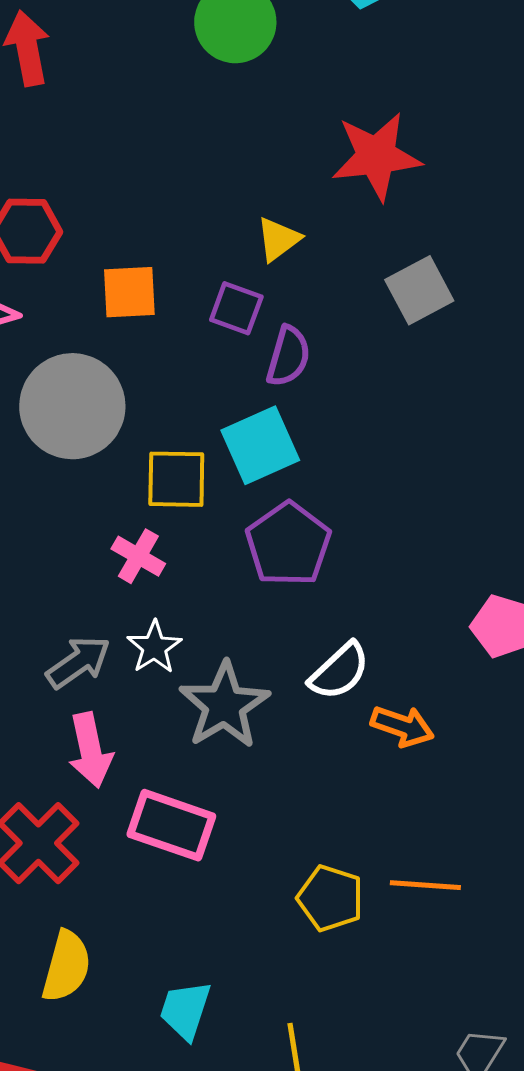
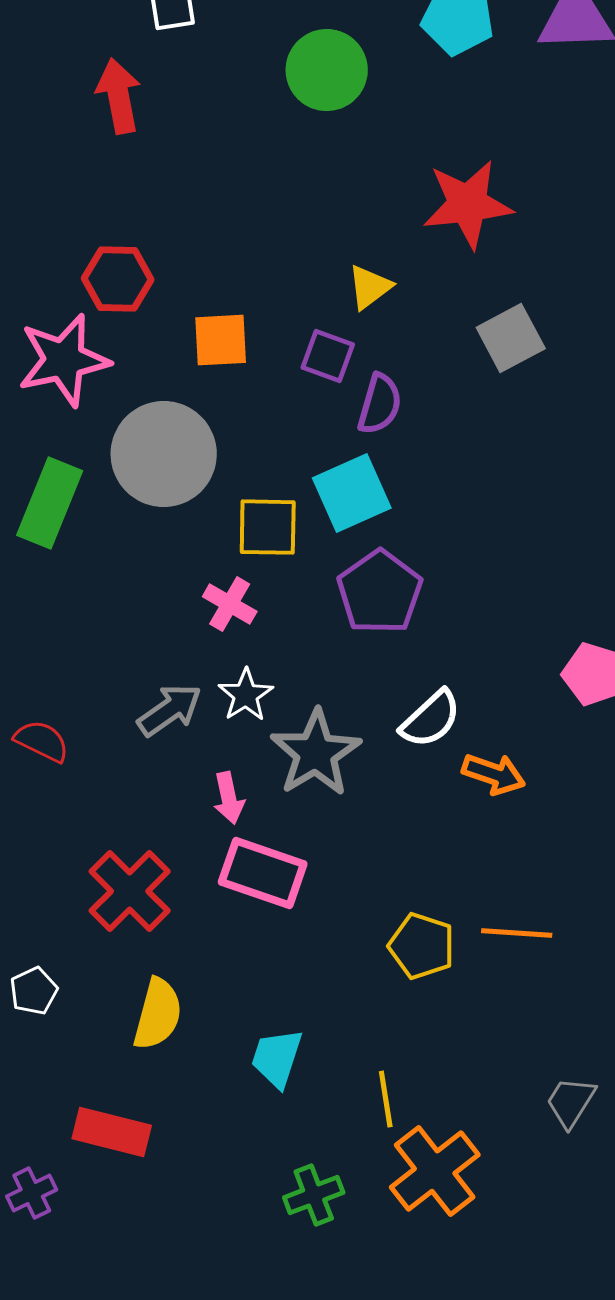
pink arrow: (90, 750) -> (229, 798), moved, size x0.7

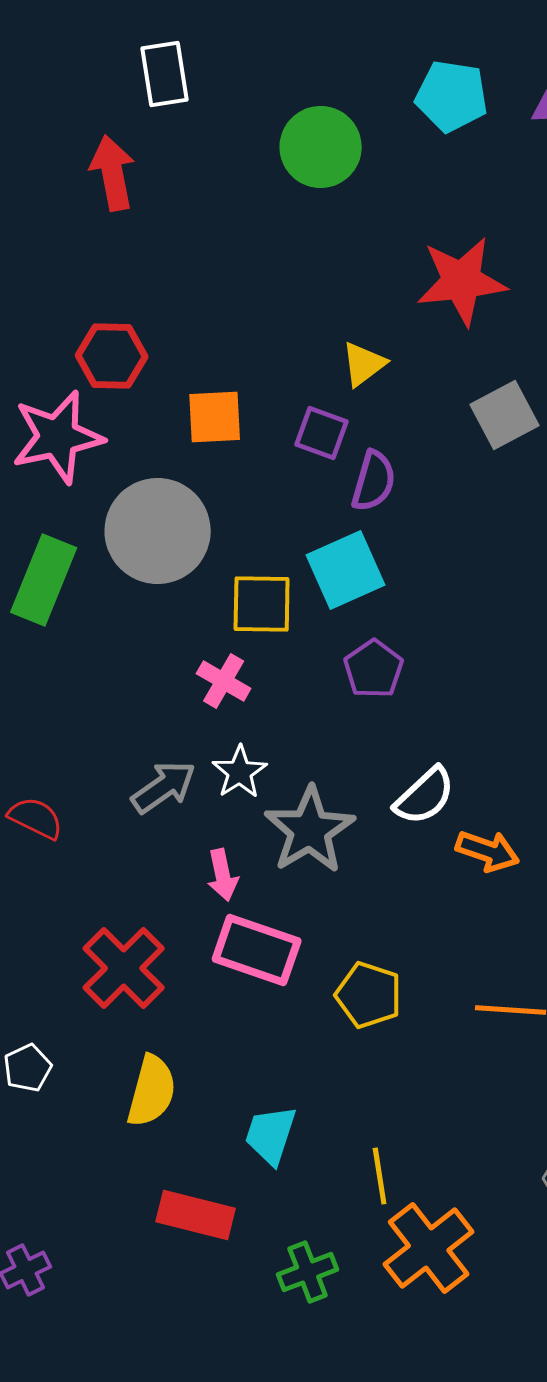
purple pentagon: (380, 592) -> (374, 669), size x0.7
yellow pentagon: (422, 946) -> (369, 995), moved
red rectangle: (112, 1132) -> (196, 1215), moved

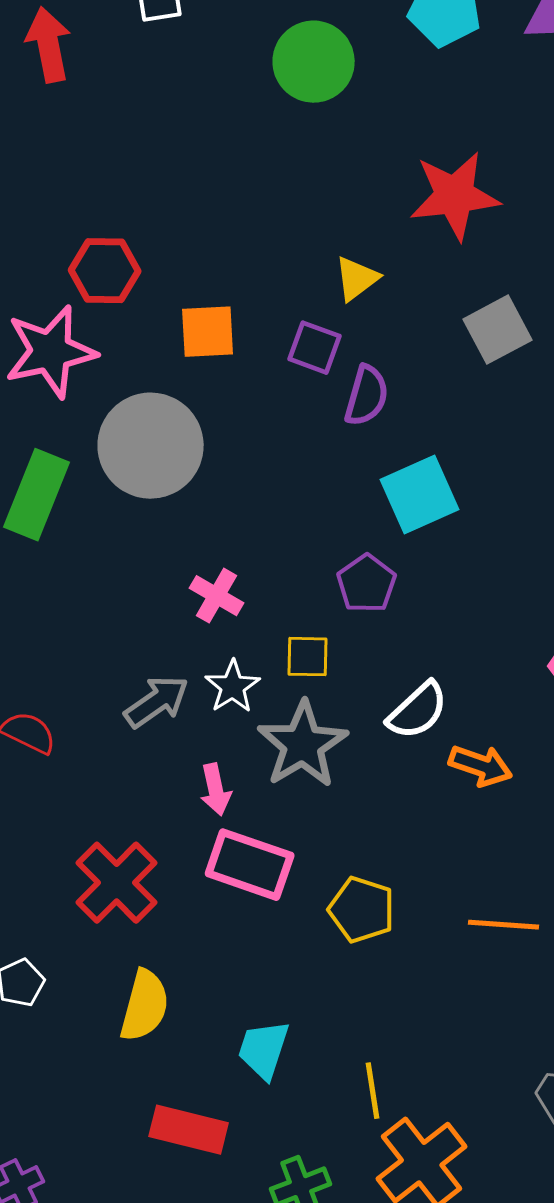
red arrow: (113, 173) -> (49, 45), moved
cyan square: (346, 570) -> (420, 495), moved
yellow square: (262, 604) -> (308, 657), moved, size x0.7

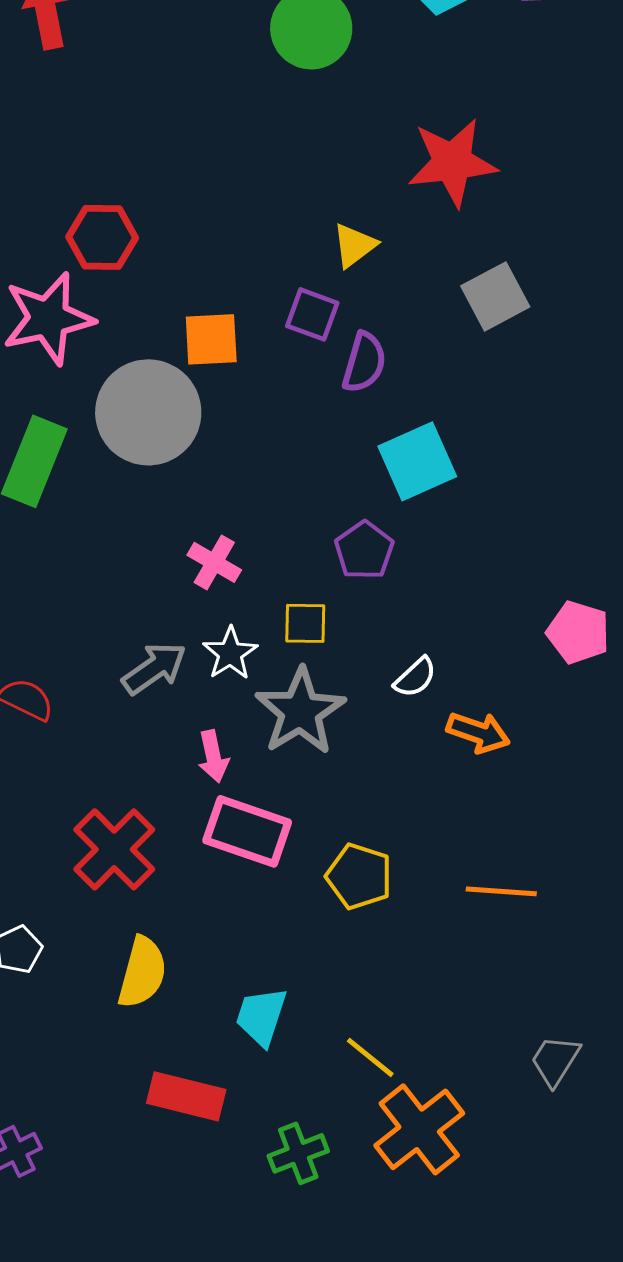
orange square: (208, 332) -> (211, 339), moved
white semicircle: (418, 711) -> (415, 677), size x0.7
yellow line: (373, 1091) -> (370, 1057), turned -42

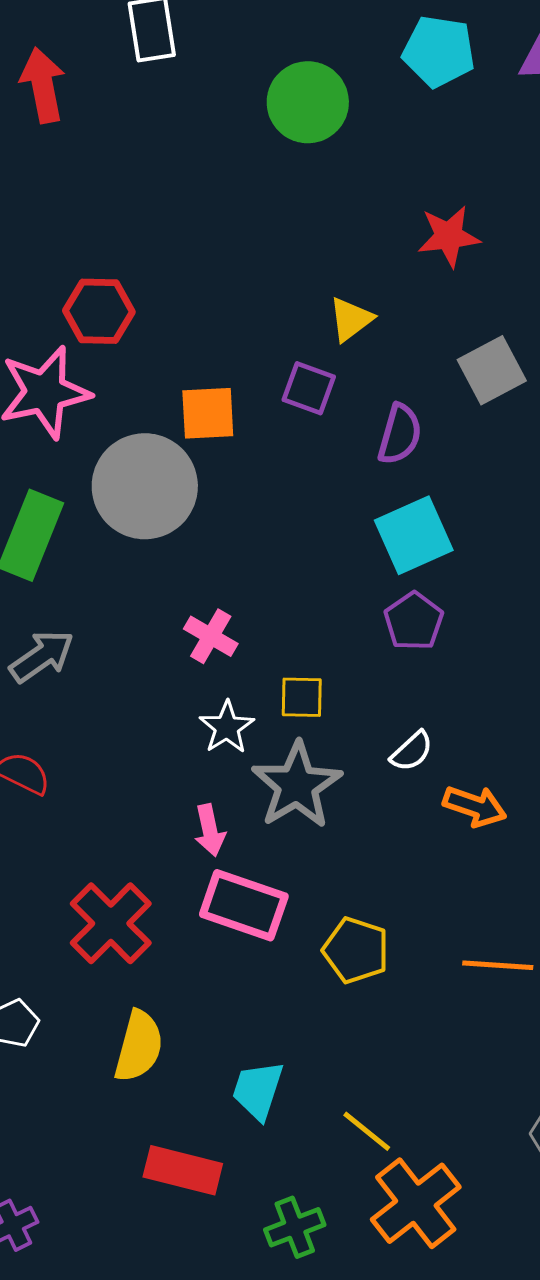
red star: (452, 162) -> (449, 236), size x0.7
purple semicircle: (364, 362) -> (400, 434), moved
purple pentagon: (364, 550) -> (414, 621), moved
gray arrow: (154, 668) -> (42, 656), moved

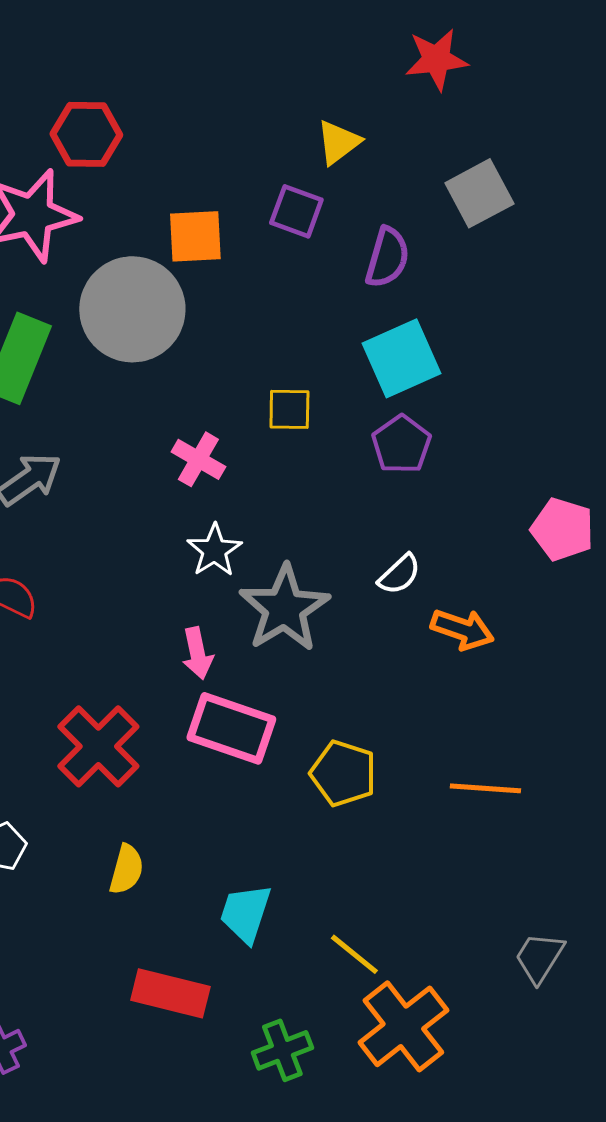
yellow square: (302, 697) -> (289, 409), moved
yellow semicircle: (139, 1046) -> (126, 869), size x0.7

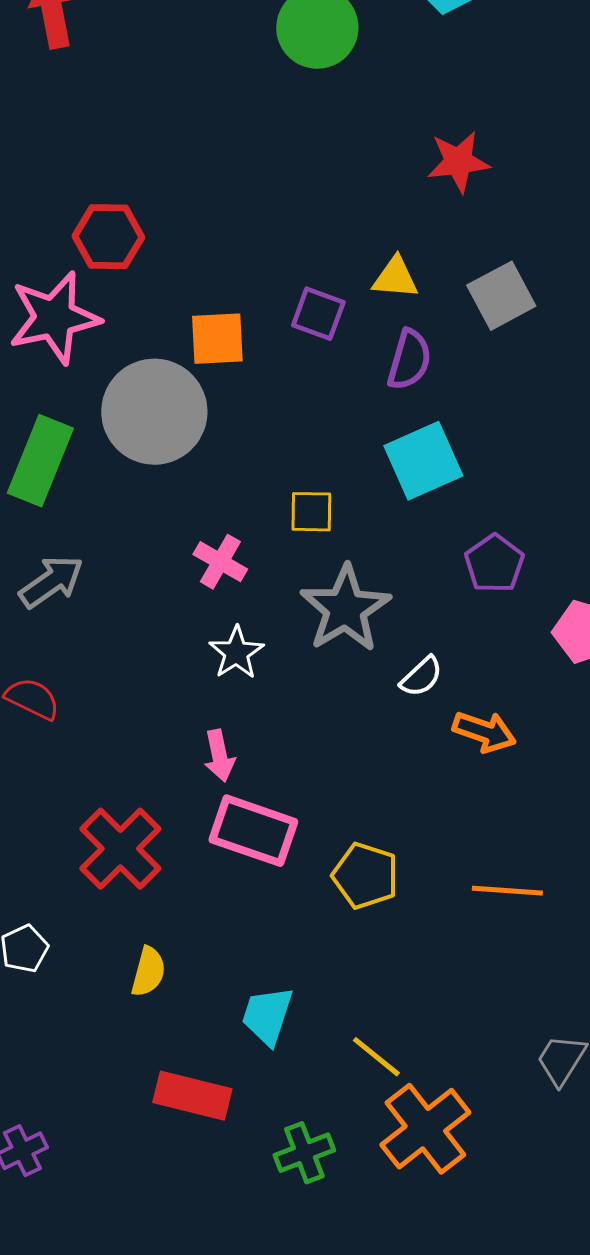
yellow triangle: (338, 142) -> (395, 278), moved, turned 42
purple pentagon: (401, 444) -> (494, 564), moved
gray star: (284, 608) -> (345, 609), moved

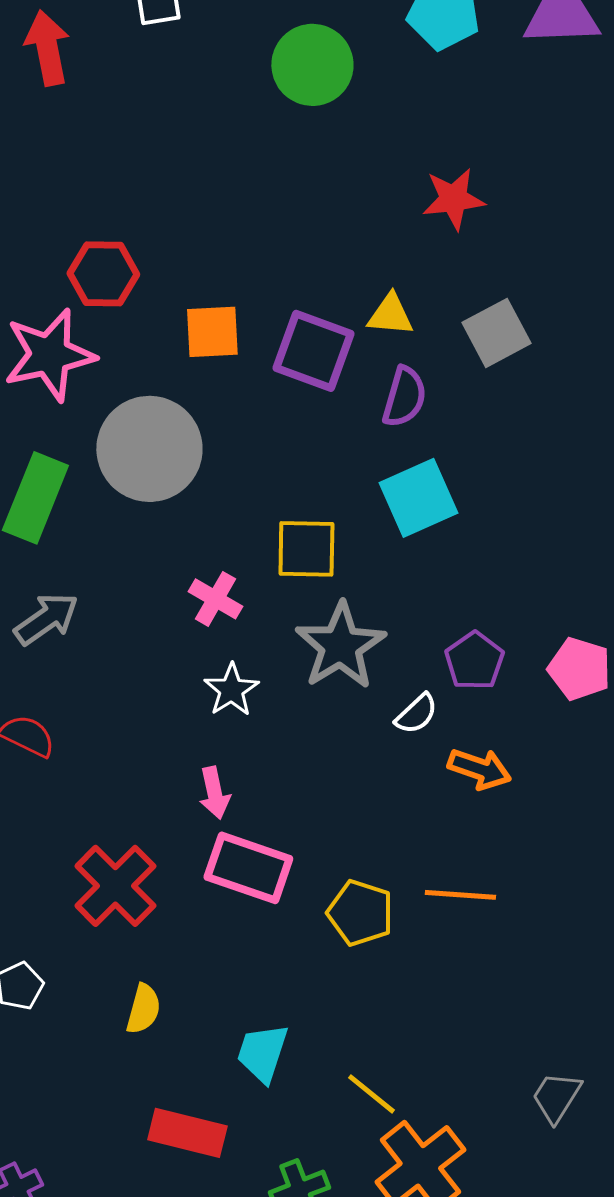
purple square: (318, 314) -> (313, 351), size x1.5
orange square: (217, 339) -> (212, 332), moved
yellow square: (311, 512) -> (306, 549), size x1.4
purple pentagon: (494, 564) -> (474, 661), moved
orange line: (507, 891) -> (460, 895), moved

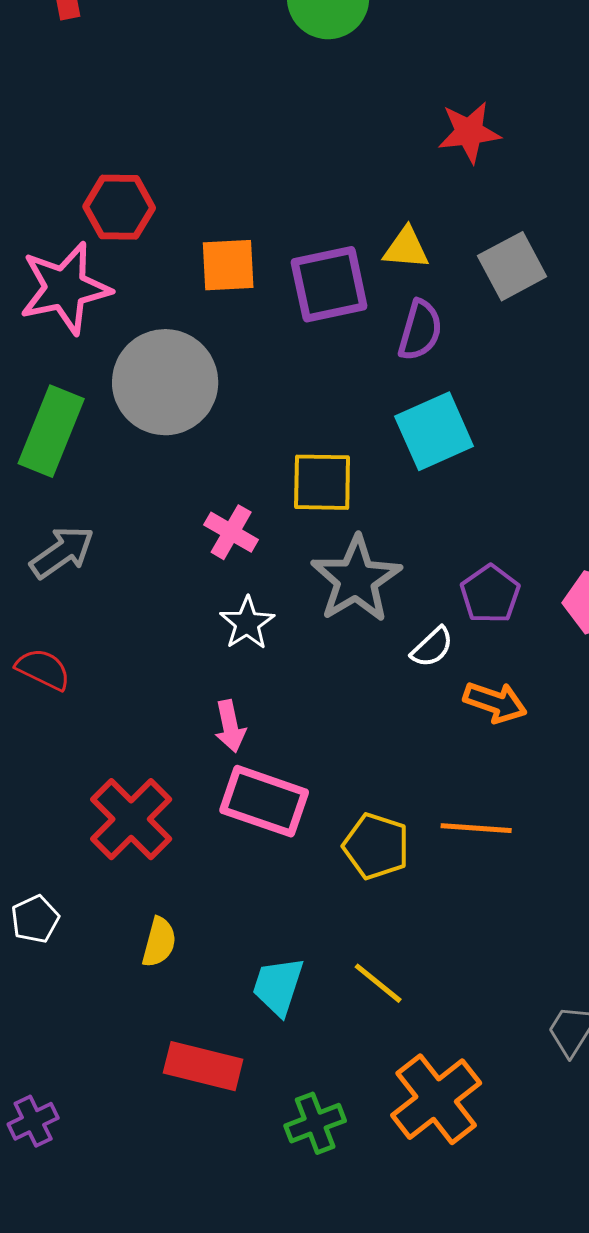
purple square: (313, 351) -> (329, 284), turned -32
yellow line: (371, 1094) -> (378, 983), moved

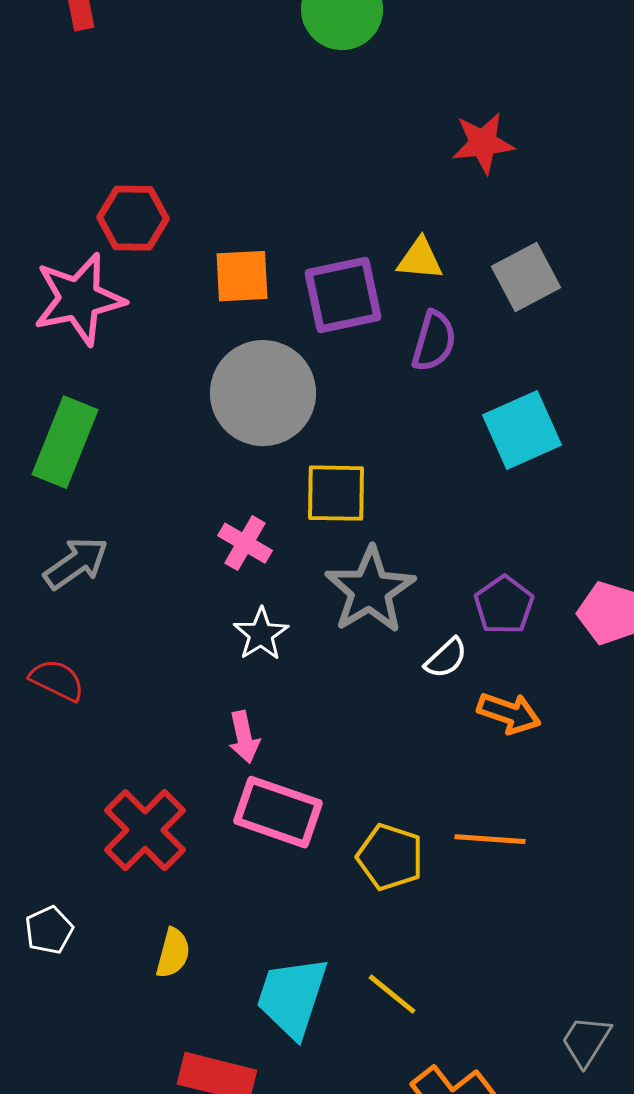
gray circle: (165, 382) -> (263, 393), moved
cyan square: (434, 431) -> (522, 430), moved
cyan trapezoid: (278, 986) -> (292, 997), size x1.4

